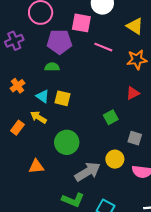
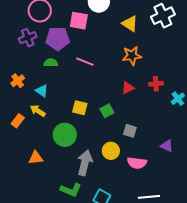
purple cross: (14, 41) -> (28, 38), moved
pink line: (103, 47) -> (85, 62), moved
yellow square: (63, 98) -> (80, 108), moved
gray arrow: (88, 172) -> (85, 163), turned -45

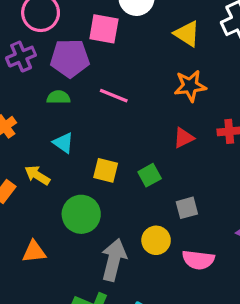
cyan triangle: (42, 91) -> (63, 143), moved
gray square: (130, 131) -> (187, 208), turned -32

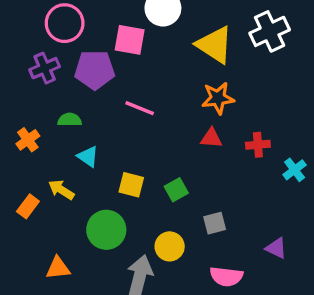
yellow triangle: (187, 34) -> (215, 45), size x1.4
green semicircle: (58, 97) -> (70, 120), moved
red triangle: (184, 138) -> (211, 138), moved, turned 30
yellow circle: (156, 240) -> (170, 246), moved

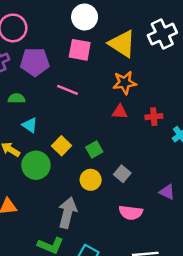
pink square: (130, 40) -> (80, 50), moved
yellow square: (131, 185) -> (61, 146), turned 30
gray square: (215, 223) -> (122, 174), turned -35
green circle: (106, 230) -> (36, 165), moved
yellow circle: (170, 246) -> (91, 180), moved

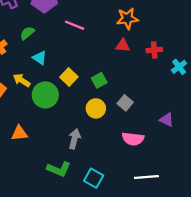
green semicircle: (17, 98) -> (27, 33), turned -40
gray arrow: (68, 213) -> (74, 139), size x0.7

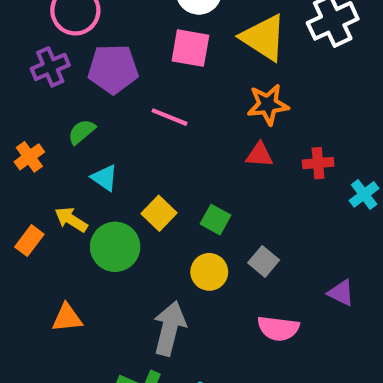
green square: (99, 80) -> (216, 220), turned -32
gray arrow: (74, 139) -> (169, 328), size x1.4

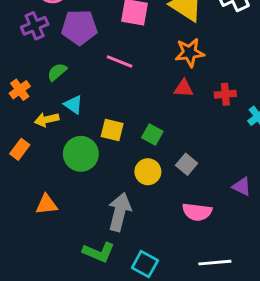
yellow square: (159, 213) -> (112, 130), turned -30
yellow arrow: (71, 220) -> (47, 120), moved, turned -45

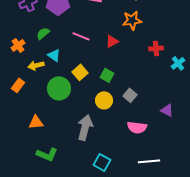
pink line: (120, 61) -> (81, 36), moved
red triangle: (184, 88) -> (112, 41), moved, turned -32
yellow square: (112, 130) -> (80, 72), turned 35
green L-shape: (99, 252) -> (47, 154), moved

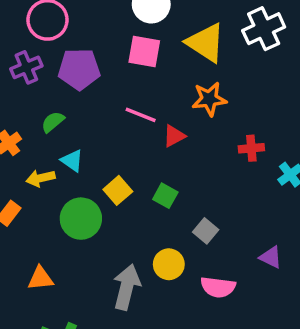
pink line: (81, 36) -> (141, 115), moved
yellow circle: (104, 100) -> (169, 264), moved

